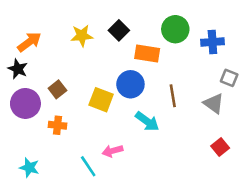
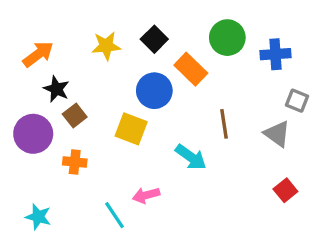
orange rectangle: (147, 54) -> (191, 69), turned 35
black star: (18, 69) -> (56, 89), moved
blue circle: (130, 84) -> (154, 91), moved

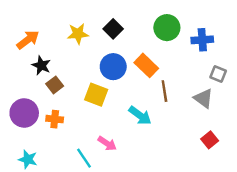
orange rectangle: (191, 69) -> (146, 65), moved
purple circle: (33, 134) -> (24, 113), moved
pink arrow: (146, 195) -> (107, 143), turned -132

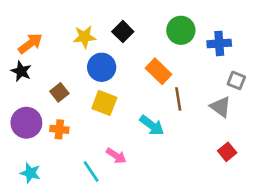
black star: (41, 65) -> (21, 71), moved
blue circle: (113, 67) -> (102, 67), moved

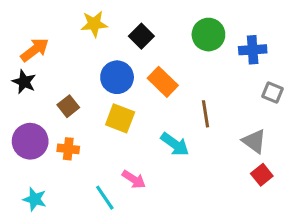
yellow star: (84, 37) -> (94, 24), moved
orange rectangle: (158, 71) -> (163, 82), moved
gray triangle: (221, 107) -> (254, 141), moved

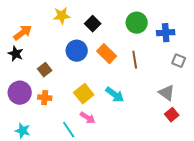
brown line: (205, 114) -> (135, 60), moved
yellow square: (120, 118) -> (84, 94), moved, turned 30

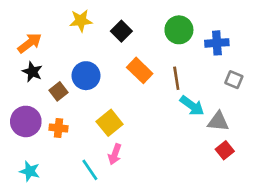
blue circle: (77, 51) -> (86, 76), moved
black star: (16, 54) -> (32, 72), moved
gray triangle: (167, 93) -> (218, 121), turned -30
cyan arrow: (115, 95) -> (192, 106), moved
pink arrow: (88, 118) -> (115, 154), turned 77

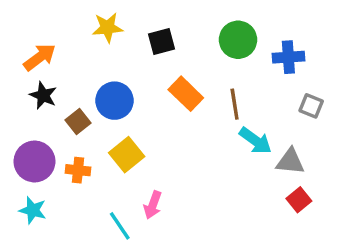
black square: (121, 31) -> (161, 41), turned 30
yellow square: (110, 123) -> (127, 155), moved
cyan star: (30, 171) -> (33, 210), moved

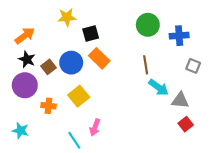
black square: (161, 41) -> (91, 33), moved
orange rectangle: (186, 94) -> (99, 58), moved
brown square: (78, 121) -> (49, 67), moved
purple circle: (34, 161) -> (25, 85), moved

